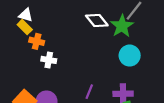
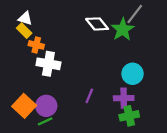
cyan circle: (130, 56) -> (133, 74), moved
white cross: (49, 60) -> (48, 64), size x1.5

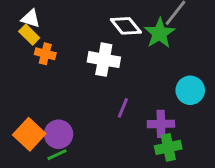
white cross: (48, 64) -> (104, 60), moved
cyan circle: (133, 74) -> (190, 90), moved
purple line: (89, 96) -> (123, 108), moved

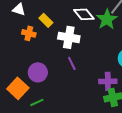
yellow rectangle: (29, 35) -> (46, 20), moved
purple line: (123, 108) -> (72, 63), moved, turned -48
purple circle: (58, 134) -> (38, 72), moved

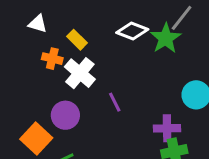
white diamond: (84, 14) -> (132, 31), turned -30
white cross: (69, 37) -> (80, 73), moved, turned 30

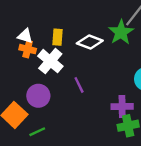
white triangle: (38, 24) -> (25, 36), moved
white diamond: (132, 31) -> (90, 42), moved
yellow rectangle: (77, 40) -> (58, 37), moved, turned 49

